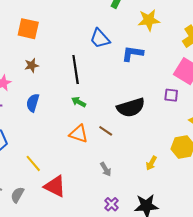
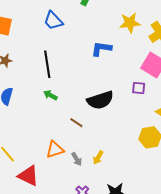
yellow star: (149, 20) -> (130, 23), moved
blue trapezoid: (100, 39) -> (53, 21), moved
orange triangle: (79, 134) -> (55, 150), moved, turned -36
yellow arrow: (151, 163) -> (98, 157), moved

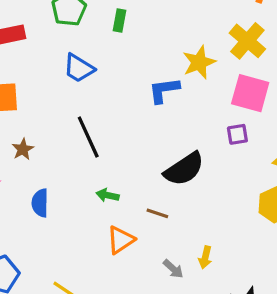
yellow star: (130, 23) -> (199, 62), moved
green arrow: (50, 95) -> (108, 195), moved
orange triangle: (55, 150) -> (121, 240), moved

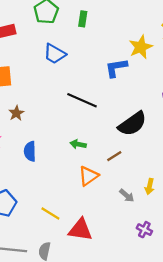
black line: (88, 137) -> (82, 100), moved, turned -40
brown line: (157, 213) -> (114, 156), turned -49

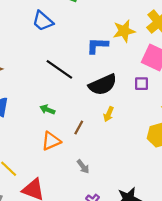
black semicircle: (132, 124) -> (103, 85), moved
brown line: (114, 156) -> (79, 128), turned -40
yellow arrow: (150, 186) -> (109, 114), moved

